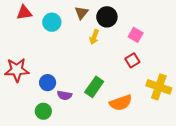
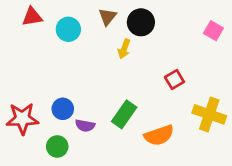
pink square: (136, 35) -> (213, 31), moved
red star: (17, 70) -> (22, 119), moved

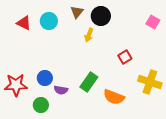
red triangle: (32, 17) -> (24, 23), moved, turned 35
orange semicircle: (159, 135) -> (114, 97), turned 40

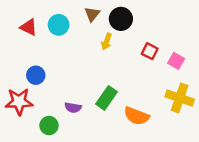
pink square: (153, 22) -> (176, 61), moved
red square: (125, 57) -> (150, 51), moved, turned -32
blue circle: (45, 78) -> (36, 75), moved

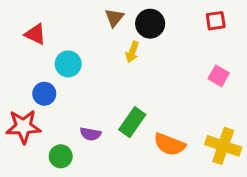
cyan circle: (59, 25) -> (68, 64), moved
red square: (150, 51) -> (216, 21), moved, turned -35
yellow cross: (180, 98) -> (223, 146), moved

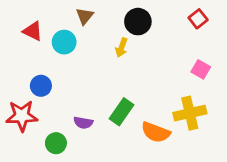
brown triangle: (114, 18) -> (85, 16), moved
red square: (216, 21) -> (198, 19), turned -30
cyan circle: (68, 64) -> (64, 42), moved
yellow cross: (223, 146) -> (190, 113), moved, turned -32

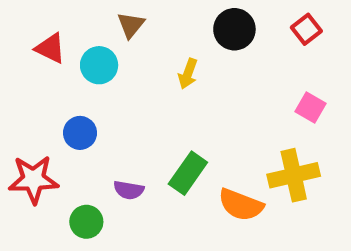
black circle: (138, 22) -> (234, 29), moved
blue circle: (41, 86) -> (80, 133), moved

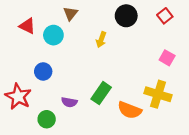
yellow cross: (294, 175) -> (158, 94), turned 30
red star: (33, 179) -> (18, 96), turned 30

